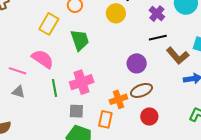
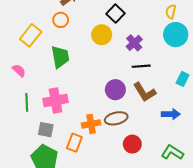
purple cross: (157, 14) -> (134, 43), moved
brown L-shape: (178, 56) -> (145, 92), moved
pink semicircle: (43, 59) -> (19, 71), size x0.6
red circle: (149, 117) -> (132, 144), moved

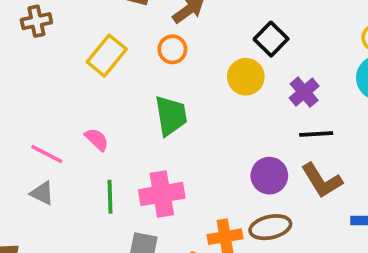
yellow rectangle: (31, 35) -> (107, 56), moved

